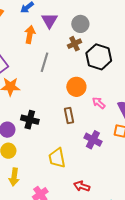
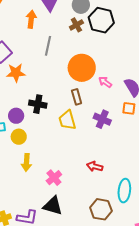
black hexagon: (99, 57) -> (101, 20), moved
orange circle: (76, 87) -> (82, 68), size x1.4
yellow trapezoid: (57, 158) -> (67, 120), moved

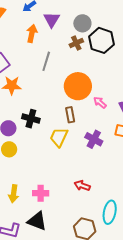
yellow trapezoid: (67, 120) -> (59, 137), turned 35
yellow arrow: (26, 162) -> (14, 194), moved
pink cross: (54, 178) -> (41, 193), turned 35

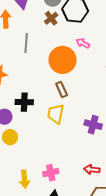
pink arrow: (100, 102) -> (83, 43), moved
purple cross: (94, 139) -> (93, 125), moved
red arrow: (82, 186) -> (92, 169), moved

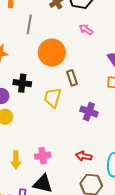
orange circle: (63, 60) -> (52, 53), moved
brown rectangle: (62, 89) -> (72, 78), moved

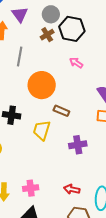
brown rectangle: (72, 78) -> (61, 111), turned -49
purple cross: (89, 112) -> (78, 145), turned -30

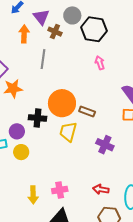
brown cross: (47, 35) -> (55, 32), moved, turned -32
pink arrow: (76, 63) -> (100, 63), turned 40
orange circle: (42, 85) -> (62, 103), moved
purple cross: (78, 145) -> (105, 145), turned 36

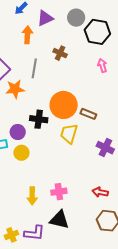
purple triangle: (41, 17) -> (45, 18), turned 42
brown cross: (55, 32) -> (60, 53), moved
gray line: (43, 59) -> (34, 68), moved

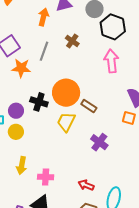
pink arrow: (102, 66) -> (111, 61), size x1.6
yellow arrow: (32, 196) -> (22, 166), moved

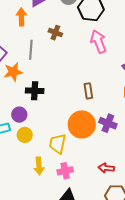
orange circle: (66, 93) -> (82, 124), moved
black cross: (39, 102) -> (35, 91), moved
brown rectangle: (89, 106) -> (88, 91), turned 63
yellow trapezoid: (66, 122) -> (58, 144), moved

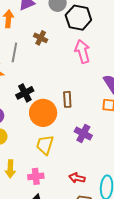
black cross: (35, 91) -> (25, 93), moved, turned -36
orange circle: (82, 124) -> (43, 113), moved
yellow trapezoid: (58, 144) -> (45, 145), moved

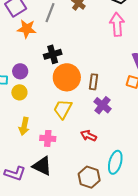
brown rectangle: (67, 99) -> (93, 82), moved
red arrow: (77, 178) -> (88, 136), moved

